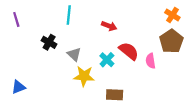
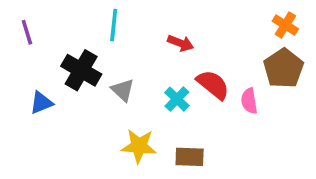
black cross: (49, 42) -> (81, 70), size x1.5
yellow star: (84, 76) -> (139, 146), moved
blue triangle: (18, 87) -> (41, 103), moved

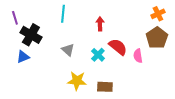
orange cross: (285, 25) -> (158, 14), turned 32
red arrow: (181, 43) -> (100, 24), turned -112
black cross: (81, 70) -> (31, 35), moved

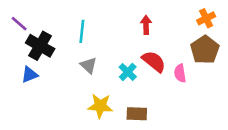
cyan line: (63, 14) -> (82, 31), moved
purple line: (15, 18) -> (19, 24), turned -32
red arrow: (100, 24) -> (146, 25), moved

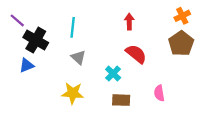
cyan cross: (128, 72) -> (113, 73), moved
pink semicircle: (180, 73) -> (159, 93), moved
yellow star: (100, 106) -> (73, 93), moved

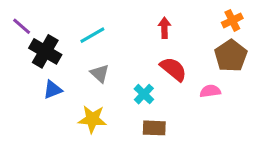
cyan line: (73, 27) -> (92, 35), turned 54
blue triangle: (27, 65) -> (53, 90), moved
pink semicircle: (159, 93) -> (210, 91), moved, turned 91

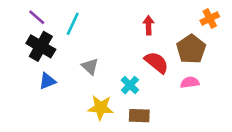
purple line: (22, 26) -> (37, 17), moved
cyan line: (92, 35) -> (73, 24), moved, turned -35
brown pentagon: (231, 56) -> (191, 49), moved
yellow star: (92, 119) -> (101, 108), moved

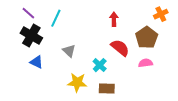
blue triangle: (47, 81) -> (36, 62), turned 48

